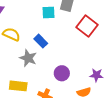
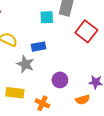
blue rectangle: (41, 41) -> (38, 47), turned -56

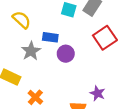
purple circle: (60, 80) -> (66, 54), moved

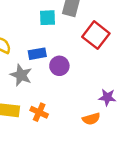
orange cross: (35, 97) -> (39, 112), moved

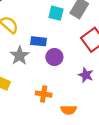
purple star: (107, 97) -> (86, 75), moved
orange cross: (39, 112) -> (44, 94), moved, turned -32

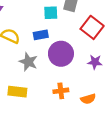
blue rectangle: (38, 41) -> (41, 35), moved
purple circle: (54, 57) -> (61, 54), size x1.5

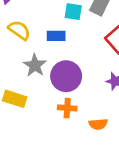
purple circle: (61, 54) -> (66, 76), moved

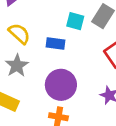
gray star: (35, 65) -> (17, 66), moved

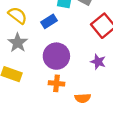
blue rectangle: (55, 44) -> (49, 21), turned -35

